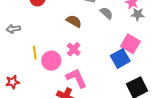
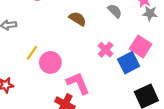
pink cross: (74, 49) -> (106, 50), moved
yellow line: (35, 53) -> (32, 53), turned 40

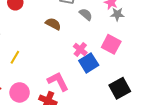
pink circle: (50, 62) -> (20, 92), moved
blue square: (129, 63) -> (89, 63), moved

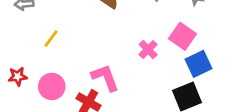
pink cross: (80, 50) -> (148, 49), moved
blue square: (89, 63) -> (199, 64), moved

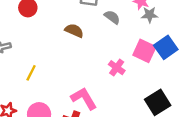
blue square: (199, 64) -> (166, 47), moved

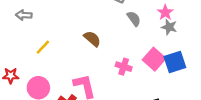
brown semicircle: (74, 31) -> (92, 39), moved
pink cross: (117, 68) -> (124, 67), turned -35

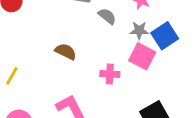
gray star: (169, 27) -> (139, 30), moved
blue square: (175, 62) -> (165, 36), moved

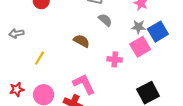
gray semicircle: (107, 16) -> (105, 20), moved
pink square: (142, 56) -> (140, 47), turned 30

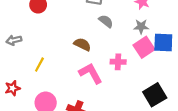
blue square: (158, 32) -> (163, 42), moved, turned 36
pink L-shape: (84, 84) -> (91, 73), moved
red star: (17, 89) -> (13, 88), moved

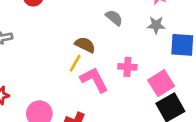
pink square: (144, 47) -> (161, 83), moved
yellow line: (39, 65) -> (75, 63), moved

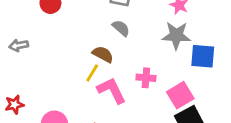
gray semicircle: (114, 18) -> (121, 28), moved
gray star: (156, 25) -> (176, 35), size x1.5

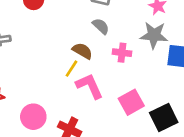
pink cross: (146, 78) -> (122, 53), moved
pink square: (180, 95) -> (131, 102), moved

